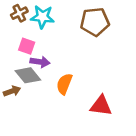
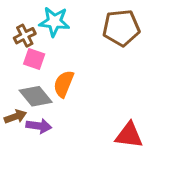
brown cross: (19, 13) -> (25, 36), moved
purple arrow: (40, 62) -> (39, 126), moved
orange semicircle: (64, 84) -> (64, 84), moved

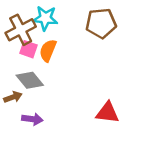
brown cross: (25, 36) -> (21, 30), size x1.6
orange semicircle: (64, 84) -> (48, 50), moved
purple arrow: (39, 126) -> (32, 119), moved

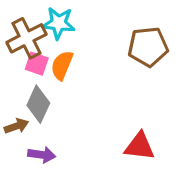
brown pentagon: (101, 23) -> (148, 47), moved
gray diamond: (30, 80) -> (38, 104), turned 64

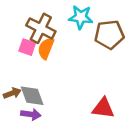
cyan star: (59, 23) -> (81, 17), moved
brown cross: (27, 38) -> (41, 28), moved, turned -36
gray diamond: (38, 104) -> (32, 96), moved, turned -45

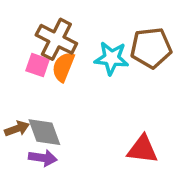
cyan star: (81, 17) -> (111, 58), moved

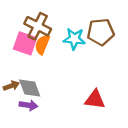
pink square: (38, 65) -> (25, 43), size x1.5

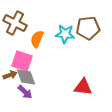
brown cross: (38, 26) -> (15, 23), moved
pink square: (25, 43) -> (22, 61), moved
purple arrow: (29, 105) -> (25, 92), turned 35

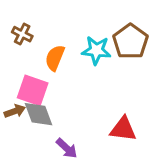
brown cross: (15, 23) -> (22, 34), size x0.6
brown pentagon: (88, 28) -> (130, 41), turned -30
purple arrow: (25, 92) -> (67, 148), moved

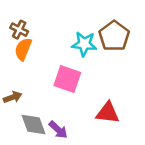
orange semicircle: (55, 58) -> (23, 49), moved
pink square: (33, 90) -> (67, 79), moved
gray diamond: (39, 114) -> (33, 125), moved

